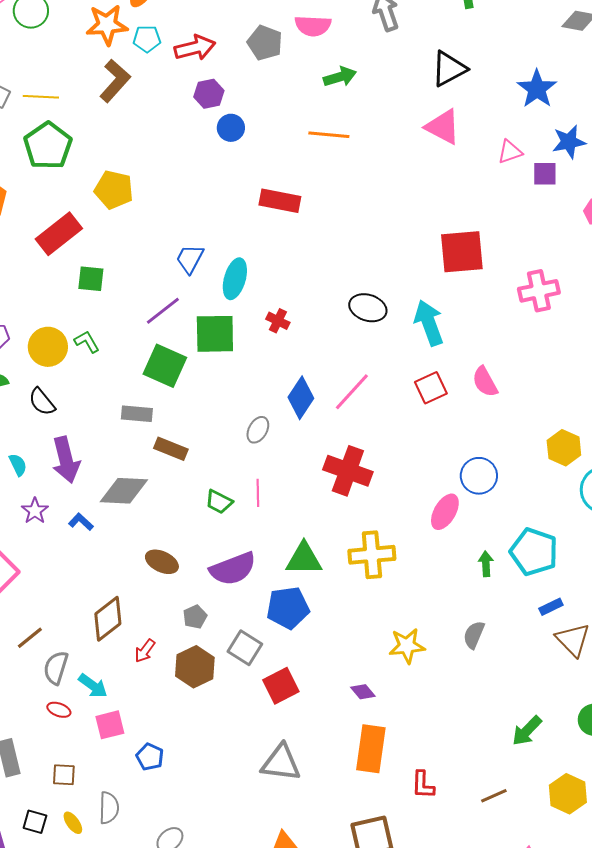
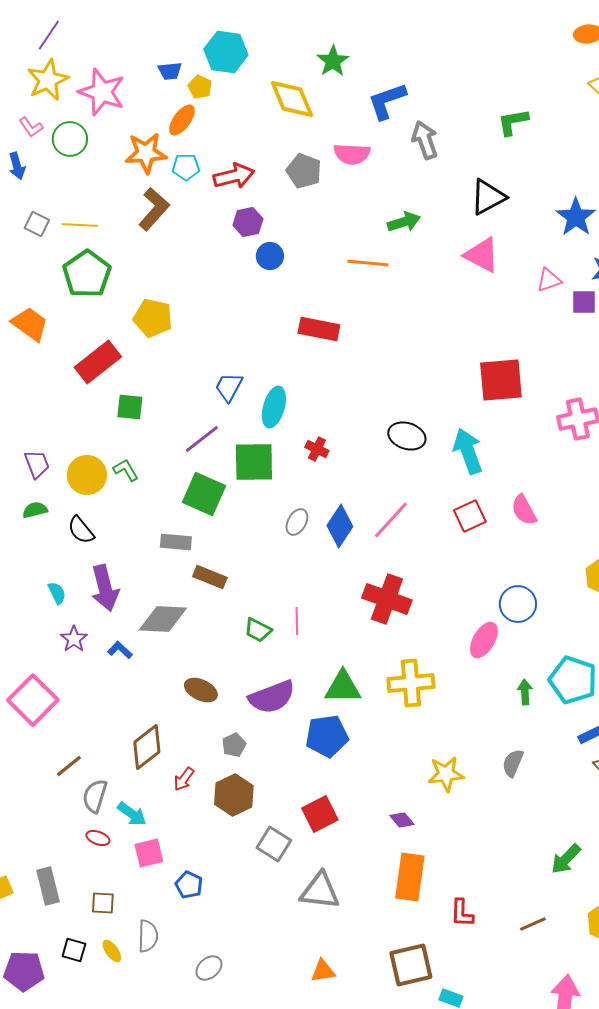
green arrow: (340, 77) -> (404, 222), moved
gray ellipse: (258, 430) -> (297, 522), moved
gray square: (245, 648) -> (274, 844), moved

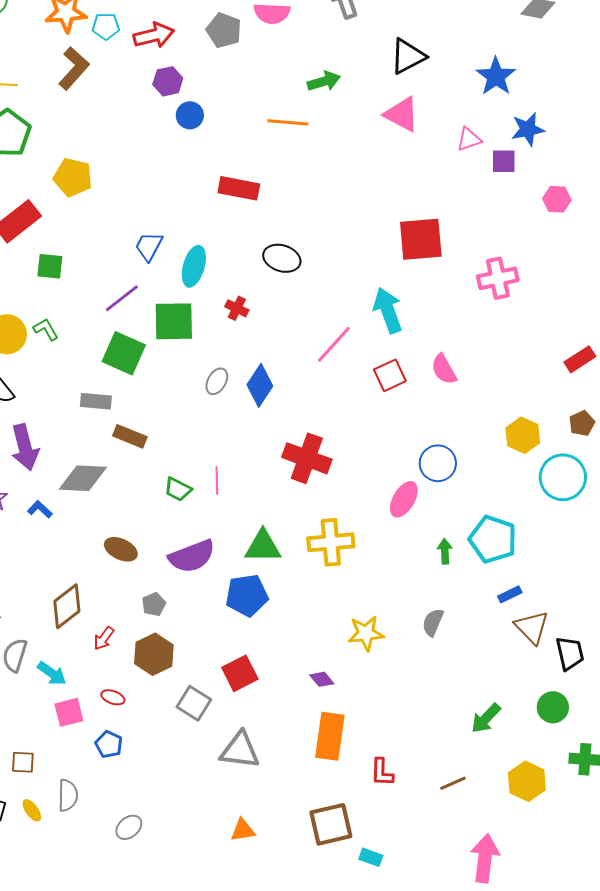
black ellipse: (407, 436) -> (282, 258), moved
pink line: (391, 520) -> (334, 344), moved
red ellipse: (98, 838) -> (113, 697), moved

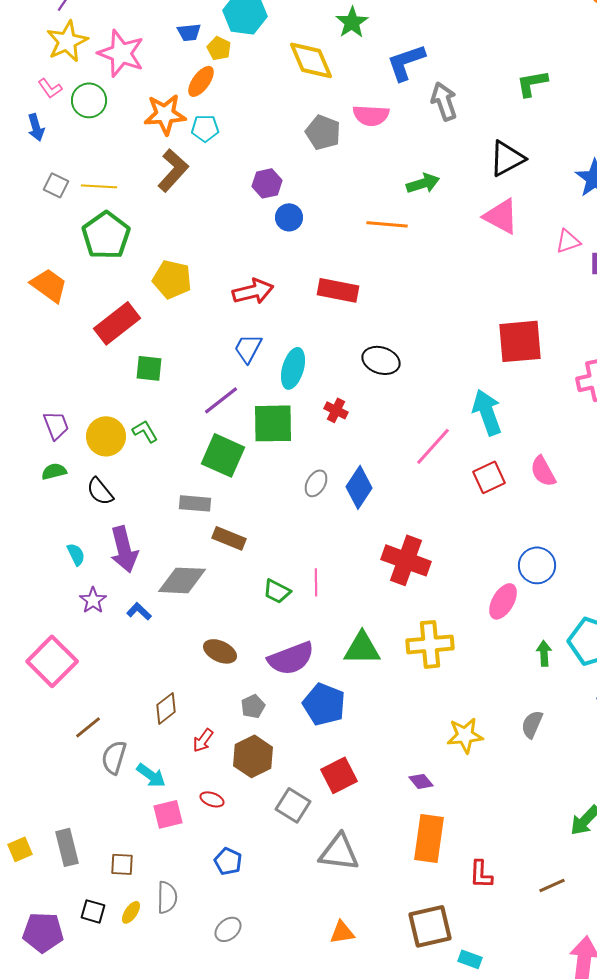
red arrow: (154, 35) -> (253, 291), moved
blue pentagon: (247, 595) -> (324, 704), moved, turned 30
brown diamond: (67, 606) -> (166, 708), size x0.7
blue pentagon: (109, 744) -> (228, 861), moved
yellow ellipse: (32, 810) -> (131, 912), turned 70

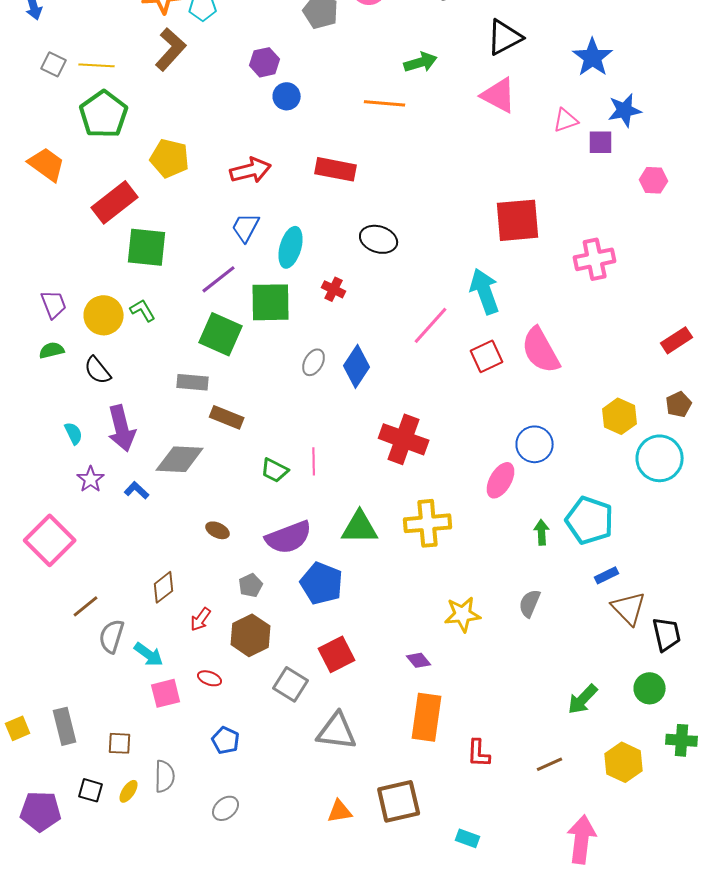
green square: (149, 368) -> (147, 247), size x1.5
pink semicircle: (543, 471) -> (541, 350), size x1.5
brown ellipse: (220, 651) -> (218, 530), size x0.7
brown square: (430, 926) -> (399, 801), moved

